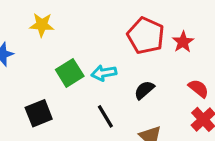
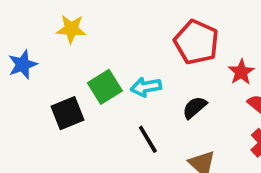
red star: (183, 42) -> (241, 72), moved
black square: (39, 113) -> (67, 113), moved

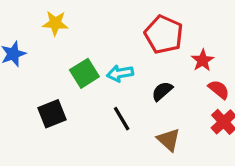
black square: (67, 113) -> (52, 114), moved

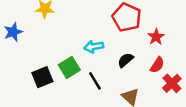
green square: (84, 73) -> (69, 67), moved
red semicircle: (219, 90) -> (157, 65), moved, turned 84

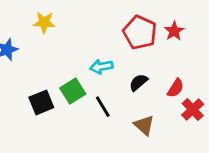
red star: (156, 37) -> (174, 31), moved

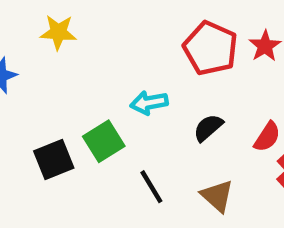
black line: (103, 107) -> (151, 187), moved

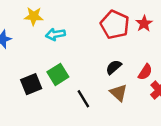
cyan arrow: (149, 103) -> (55, 34), moved
brown triangle: (217, 196) -> (119, 93), moved

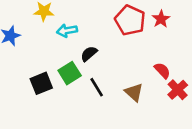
black semicircle: (114, 67) -> (89, 54), moved
red semicircle: (145, 72) -> (162, 70), turned -77
black line: (83, 99) -> (97, 87), moved

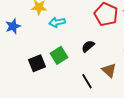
black semicircle: (89, 54) -> (88, 46), moved
black line: (97, 87) -> (87, 81), moved

